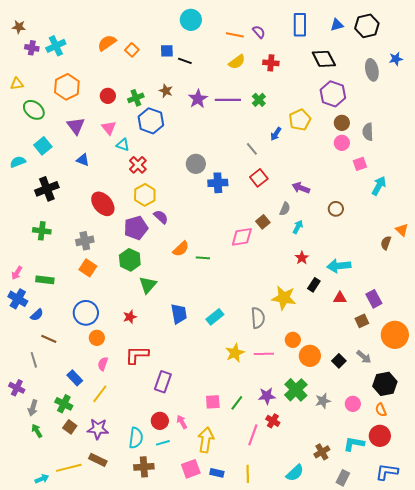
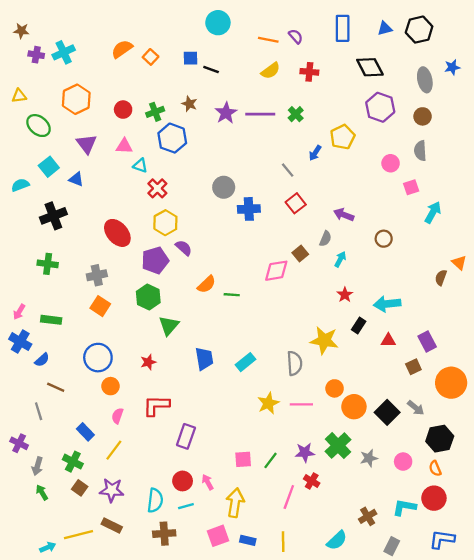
brown circle: (342, 123) -> (423, 116), moved
pink triangle: (109, 128) -> (124, 146), turned -49
blue triangle: (83, 160) -> (76, 179), moved
black square: (339, 361) -> (387, 412), size x1.5

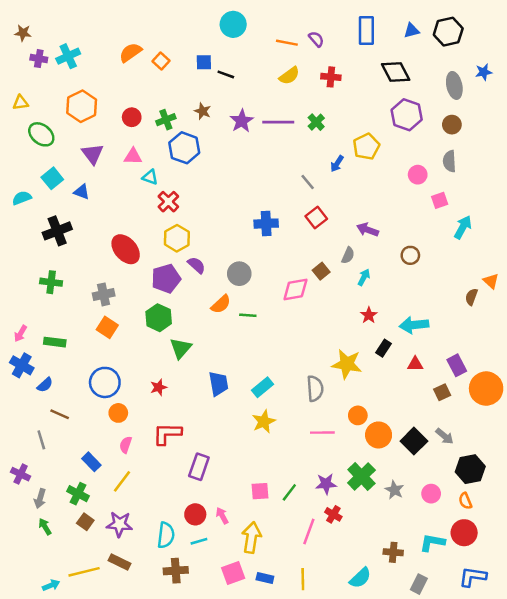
gray circle: (224, 187) -> (239, 274), moved
orange circle: (451, 383) -> (486, 389), moved
yellow star: (268, 403) -> (264, 422), moved
gray star: (369, 458) -> (394, 490), turned -30
brown cross: (368, 516) -> (393, 552), turned 36

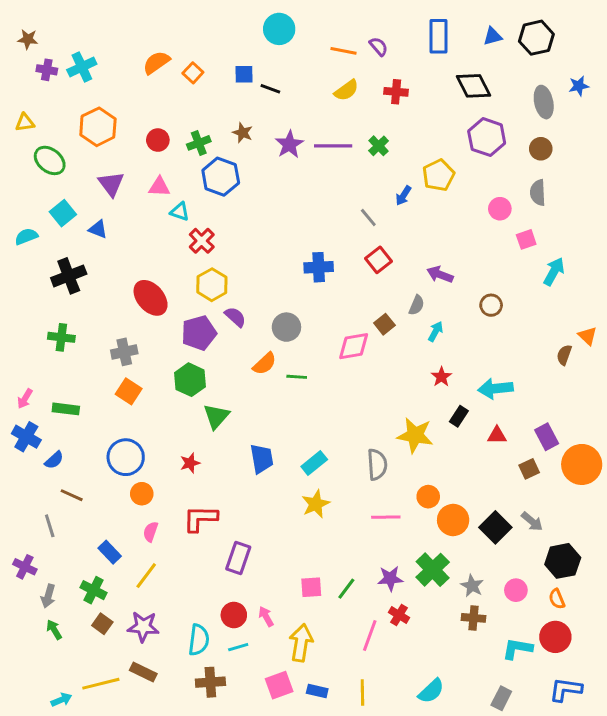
brown cross: (393, 552) -> (474, 618), moved

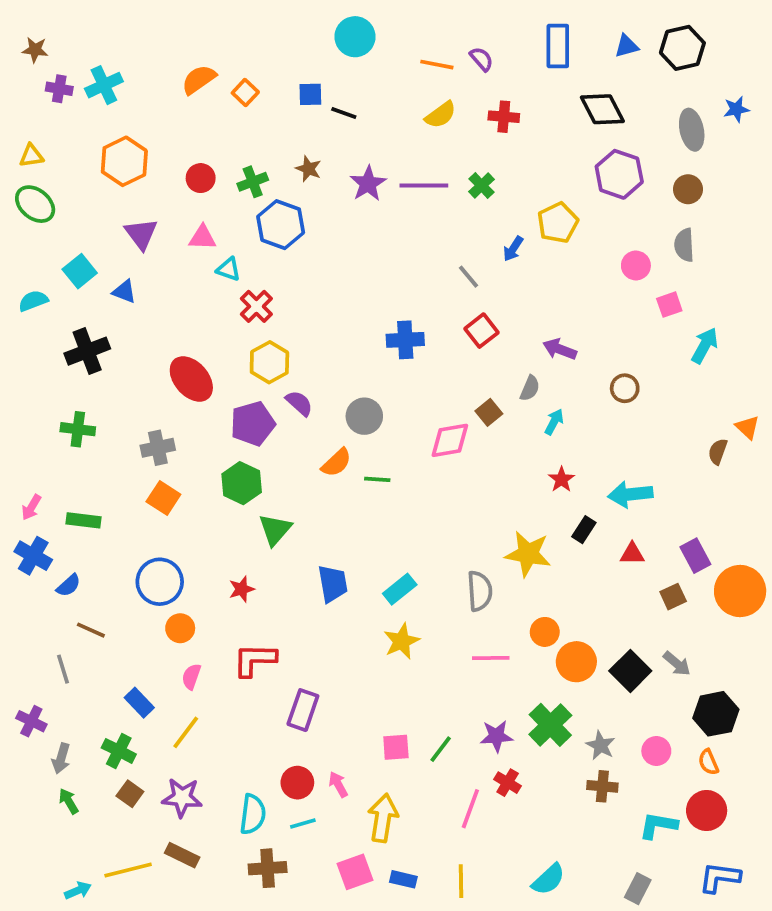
green ellipse: (50, 160) -> (35, 204), moved

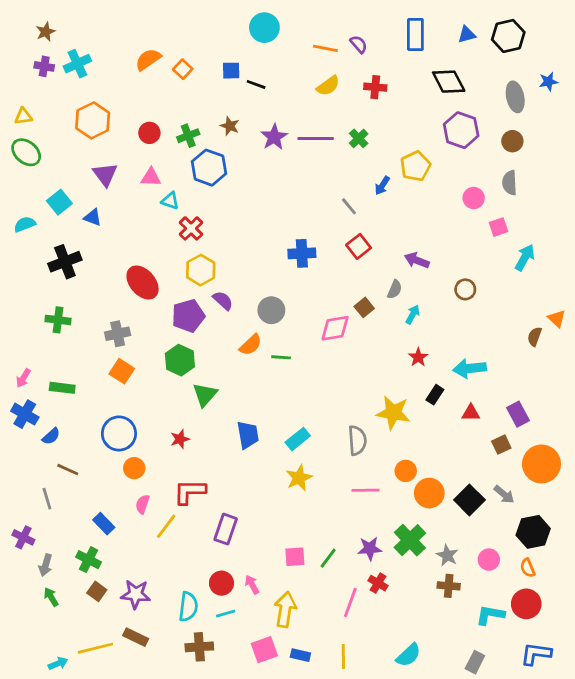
brown star: (35, 50) -> (46, 32), moved, turned -30
orange circle: (740, 591) -> (541, 464), moved
yellow line: (186, 732) -> (166, 526), moved

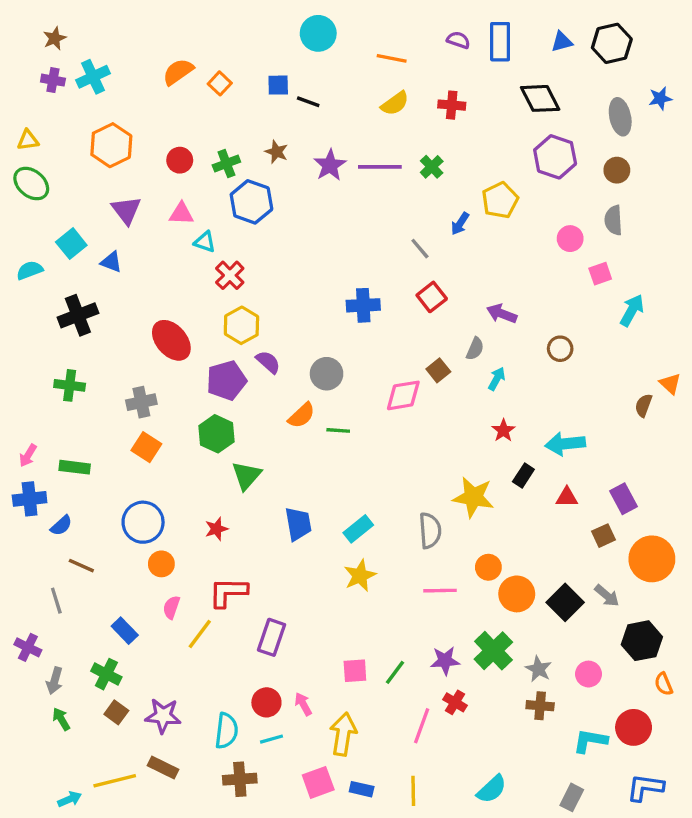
purple semicircle: (359, 44) -> (458, 40), moved, turned -30
blue cross: (25, 414) -> (30, 499), turned -36
orange semicircle: (528, 568) -> (664, 684), moved

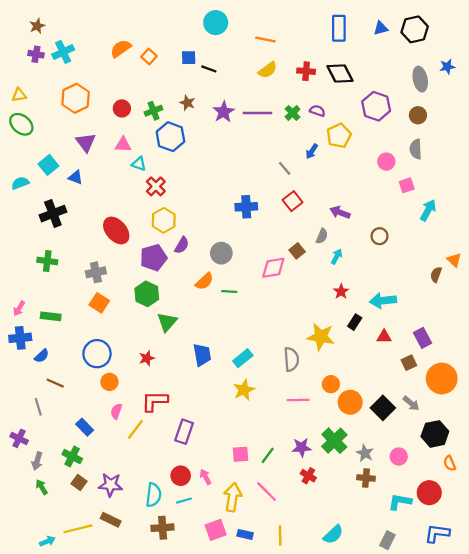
purple semicircle: (458, 40) -> (317, 111), moved
black diamond: (540, 98) -> (340, 73), moved
purple semicircle: (268, 362) -> (182, 245), turned 78
pink line: (422, 726) -> (267, 492), moved, turned -65

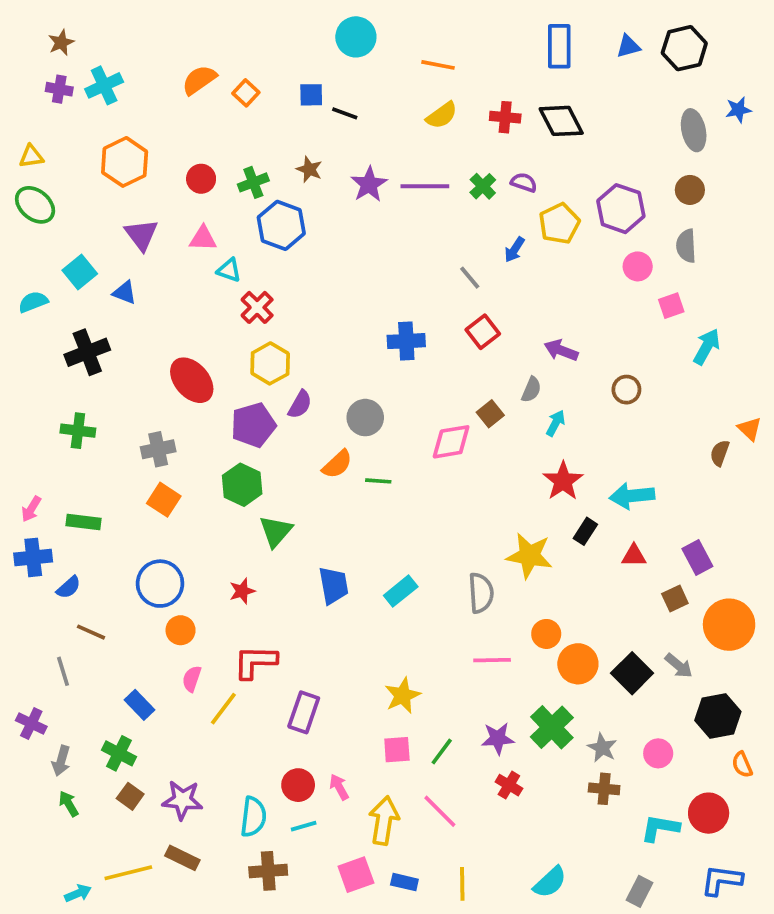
purple hexagon: (376, 106) -> (621, 209), moved
red star: (341, 292) -> (563, 481), size x1.5
yellow star: (244, 390) -> (403, 696), moved

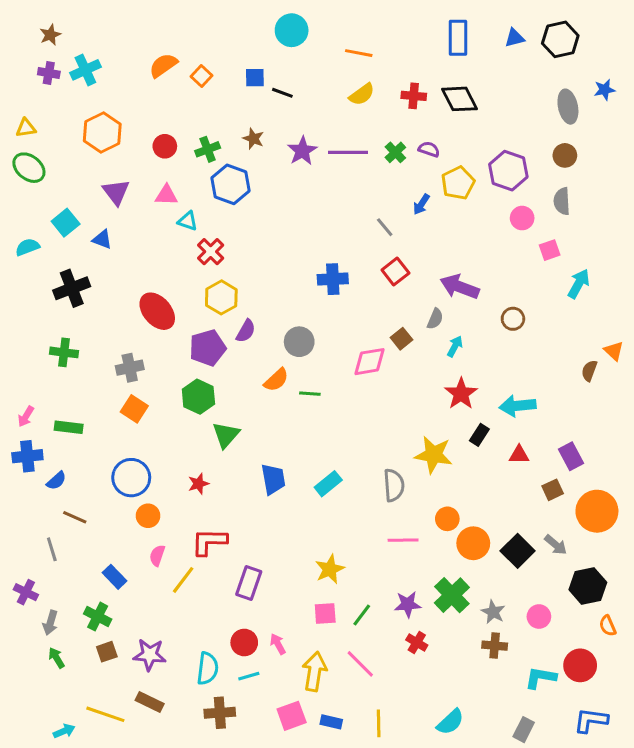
purple arrow: (561, 350) -> (460, 287), size x1.4
brown square: (130, 796) -> (107, 652), turned 35
yellow line: (128, 873) -> (105, 714), turned 33

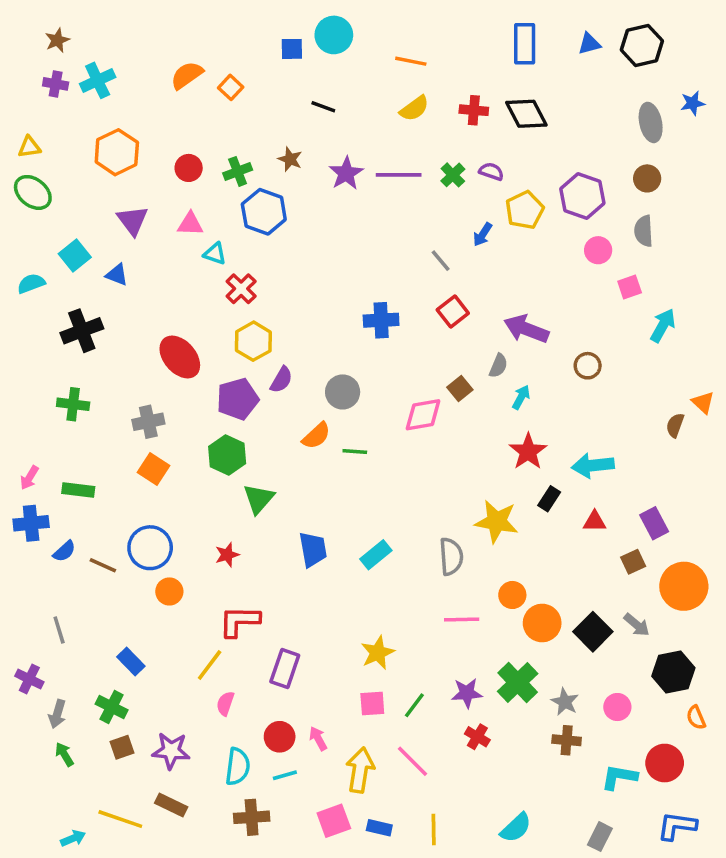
blue square: (255, 78) -> (292, 49), moved
brown line: (75, 517) -> (103, 565), moved
pink semicircle: (157, 555) -> (225, 704), moved

